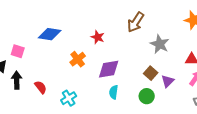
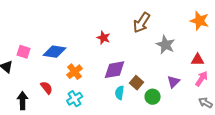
blue diamond: (50, 34) -> (55, 52), moved
orange cross: (78, 59) -> (75, 72), moved
brown square: (151, 73) -> (137, 83), moved
black arrow: (17, 80) -> (23, 101), moved

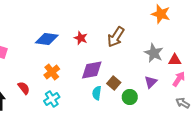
orange star: (200, 21) -> (161, 14), moved
brown arrow: (142, 23) -> (116, 37), moved
gray star: (166, 45) -> (154, 53), moved
blue diamond: (55, 52) -> (47, 39), moved

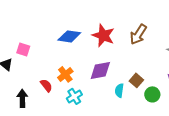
red star: (81, 38) -> (103, 35), size x1.6
purple diamond: (92, 70) -> (100, 70), moved
orange cross: (52, 72) -> (65, 74), moved

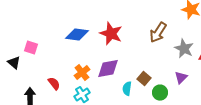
brown arrow: (138, 34) -> (158, 33), moved
orange cross: (65, 74) -> (82, 73), moved

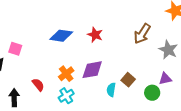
red star: (111, 34) -> (95, 35), size x0.7
purple triangle: (181, 78) -> (165, 79), turned 32
green circle: (160, 93) -> (152, 93), moved

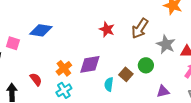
red star: (95, 35) -> (107, 29), moved
blue diamond: (61, 36) -> (41, 30), moved
purple triangle: (165, 79) -> (163, 91), moved
green circle: (152, 93) -> (146, 65), moved

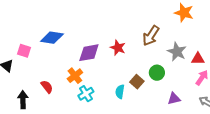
red star: (107, 29) -> (118, 48), moved
purple diamond: (90, 64) -> (89, 53), moved
cyan cross: (64, 90) -> (86, 94), moved

